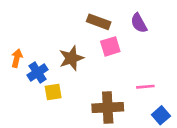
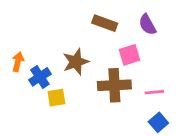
pink square: (110, 46) -> (130, 55), moved
brown cross: (108, 108) -> (114, 85), moved
blue square: (161, 115) -> (158, 122), moved

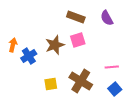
pink square: (130, 55) -> (78, 40), moved
brown cross: (114, 85) -> (81, 81), moved, turned 35
yellow square: (56, 98) -> (51, 84), moved

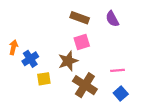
brown star: (55, 45) -> (68, 61), moved
yellow square: (51, 84) -> (44, 79), moved

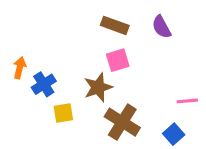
pink line: (117, 70) -> (187, 101), moved

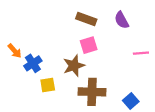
orange arrow: (20, 68) -> (15, 51), turned 126
pink line: (187, 101) -> (141, 53), moved
brown cross: (122, 122) -> (92, 92), turned -30

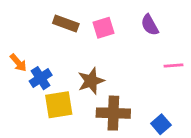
brown rectangle: (86, 19) -> (66, 24), moved
pink square: (89, 45) -> (104, 28), moved
yellow square: (48, 85) -> (59, 105), size x1.5

